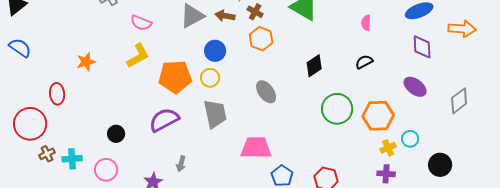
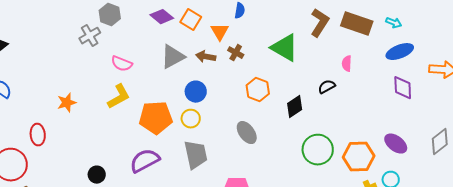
orange hexagon: (261, 39) -> (258, 90), moved
black semicircle: (364, 62) -> (327, 87), moved
purple ellipse: (415, 87) -> (396, 144), moved

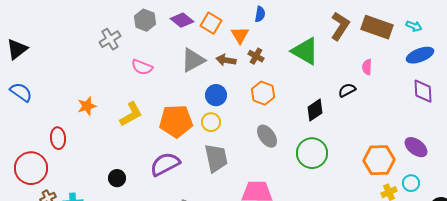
gray hexagon: (110, 15) -> (145, 20), moved
orange hexagon: (258, 90) -> (263, 93), moved
yellow L-shape: (119, 97) -> (131, 114), moved
green circle: (318, 150) -> (312, 153), moved

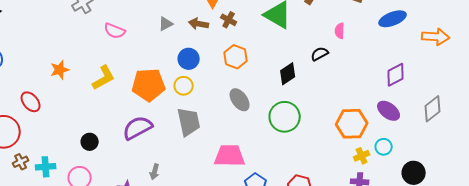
gray triangle: (193, 60) -> (166, 24), size x0.6
purple diamond: (423, 91) -> (396, 75), moved, turned 65
red ellipse: (58, 138) -> (31, 102), turned -35

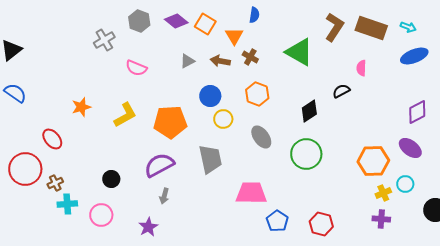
yellow circle: (184, 86) -> (223, 119), moved
brown cross: (21, 162) -> (55, 183), moved
gray arrow: (155, 172) -> (164, 196), moved

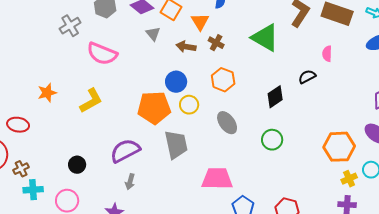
gray triangle: (187, 61) -> (153, 34), moved, turned -42
pink semicircle: (136, 68) -> (102, 54), size x1.4
orange pentagon: (170, 122) -> (154, 108), moved
red ellipse: (52, 139) -> (18, 125), turned -40
green circle: (306, 154) -> (272, 140), size x0.7

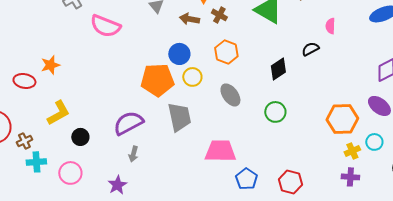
yellow L-shape: (91, 101) -> (58, 113), moved
red ellipse: (18, 125) -> (24, 81), moved

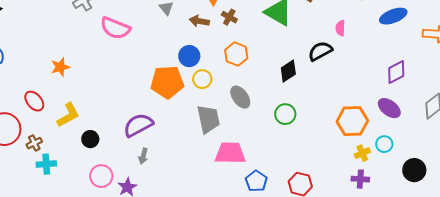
black semicircle: (310, 49) -> (320, 51), size x1.4
red ellipse: (24, 81) -> (34, 101), moved, turned 40
gray trapezoid: (179, 117) -> (208, 119), moved
pink circle: (70, 173) -> (101, 176), moved

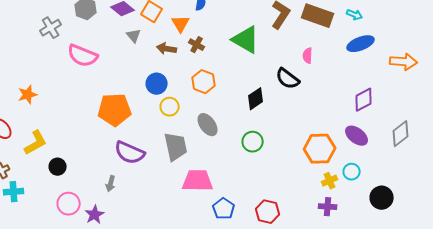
black semicircle: (320, 51) -> (288, 79), turned -115
orange pentagon: (167, 82) -> (115, 110), moved
purple semicircle: (138, 125) -> (130, 153), moved, turned -128

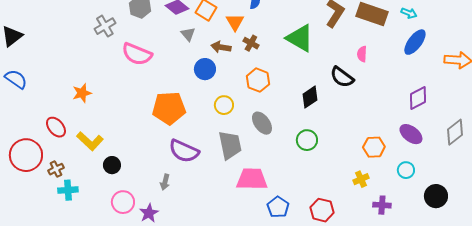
blue ellipse: (361, 44) -> (415, 42), turned -32
blue circle: (157, 84) -> (205, 69), moved
yellow L-shape: (36, 143) -> (90, 141), turned 72
orange hexagon: (320, 149) -> (374, 147), size x0.7
yellow cross: (330, 181) -> (361, 179), moved

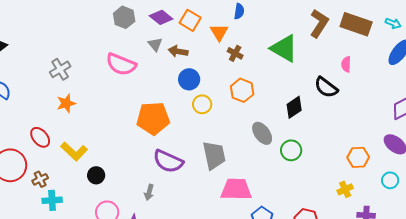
gray cross: (105, 26) -> (60, 69), moved
gray triangle: (188, 34) -> (155, 44), moved
brown arrow: (221, 47) -> (178, 51), moved
yellow circle: (224, 105) -> (202, 104), moved
gray ellipse: (262, 123) -> (262, 133), moved

